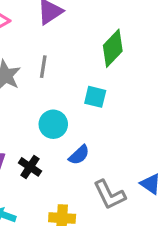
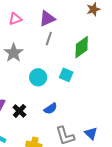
gray line: (43, 67) -> (49, 38), moved
cyan circle: (53, 124) -> (38, 77), moved

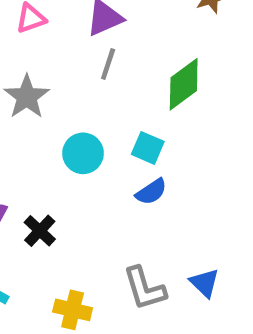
blue semicircle: (50, 109) -> (151, 192), moved

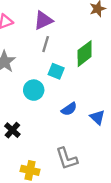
cyan square: (148, 148) -> (56, 71), moved
blue triangle: (205, 283) -> (97, 117), moved

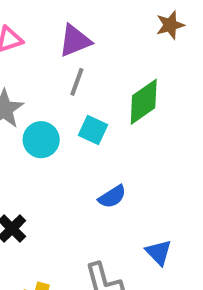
cyan circle: (34, 90) -> (41, 140), moved
blue triangle: (97, 117) -> (159, 252), moved

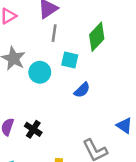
blue semicircle: (112, 197) -> (82, 90), moved

